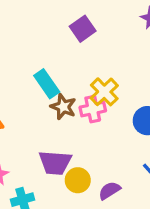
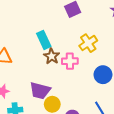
yellow cross: (104, 92) -> (88, 43), moved

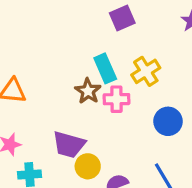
cyan rectangle: (44, 40) -> (105, 68), moved

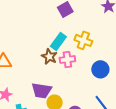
cyan rectangle: (105, 68) -> (58, 42), turned 66
yellow cross: (146, 71) -> (83, 40), turned -30

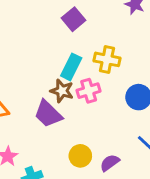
purple trapezoid: (42, 91) -> (48, 114), moved, turned 45

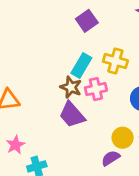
purple trapezoid: (48, 114) -> (72, 115), moved
yellow circle: (80, 156) -> (123, 138), moved

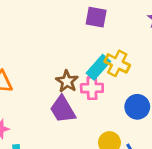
purple square: (87, 21) -> (96, 17), turned 35
cyan rectangle: (81, 66) -> (98, 67), moved

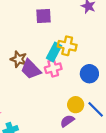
brown star: (67, 81) -> (19, 59), moved
purple trapezoid: (63, 109) -> (31, 69), moved

